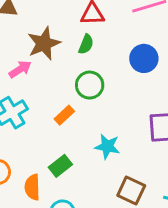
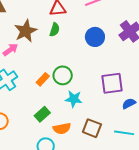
green circle: (90, 85) -> (63, 75), moved
orange semicircle: (32, 187) -> (62, 128), moved, turned -96

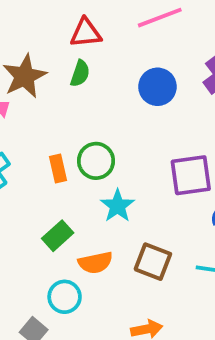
orange rectangle: (43, 79) -> (58, 169), turned -56
cyan star: (74, 99) -> (117, 206), turned 30

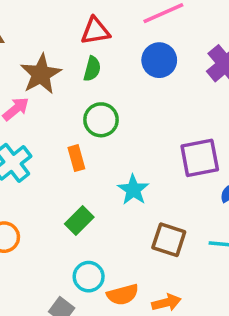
blue circle: (157, 87) -> (159, 60), moved
green circle: (96, 161) -> (101, 120), moved
orange semicircle: (95, 263) -> (123, 295), moved

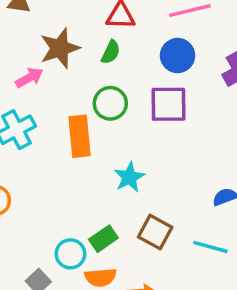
orange rectangle: (76, 158) -> (80, 136), size x1.6
purple square: (200, 158) -> (168, 104), moved
green rectangle: (79, 220) -> (103, 239), moved

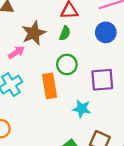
purple square: (168, 104) -> (102, 80), moved
cyan star: (129, 177) -> (82, 109), turned -30

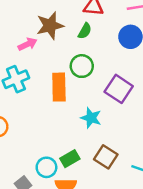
purple square: (102, 80) -> (119, 89), turned 30

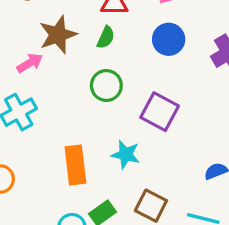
orange rectangle: (59, 87) -> (75, 165), moved

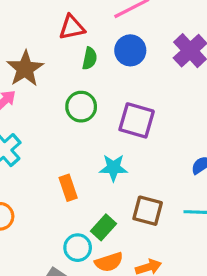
green semicircle: (106, 37) -> (90, 58), moved
orange rectangle: (75, 165) -> (68, 188), size x0.7

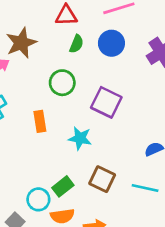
orange rectangle: (68, 188) -> (40, 121), moved

